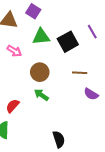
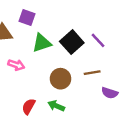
purple line: (92, 32) -> (98, 40), moved
brown circle: (40, 72) -> (60, 79), moved
red semicircle: (13, 106) -> (29, 106), moved

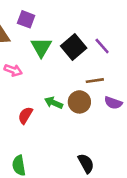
green triangle: (42, 43) -> (41, 47), turned -42
brown circle: (60, 79) -> (79, 102), moved
green arrow: (56, 106) -> (54, 103), moved

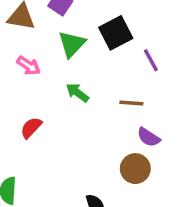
black square: (74, 47) -> (116, 33), moved
brown circle: (79, 102) -> (135, 169), moved
green arrow: (54, 103) -> (77, 93), moved

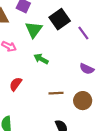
brown line: (131, 103) -> (56, 93), moved
purple semicircle: (149, 137) -> (87, 69), moved

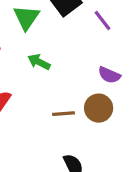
brown circle: (83, 101) -> (99, 108), moved

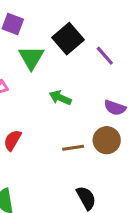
green arrow: (39, 62) -> (60, 98), moved

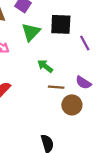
black square: (68, 39) -> (61, 24), turned 30
brown line: (73, 148) -> (56, 87), moved

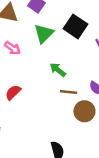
black square: (61, 24) -> (76, 26), turned 30

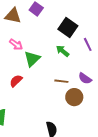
green triangle: (44, 34) -> (32, 59), moved
green arrow: (58, 70) -> (63, 51), moved

